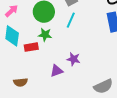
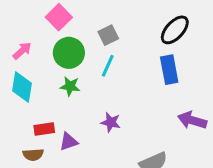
red rectangle: (31, 47) -> (44, 129), moved
purple triangle: (57, 71) -> (69, 142), moved

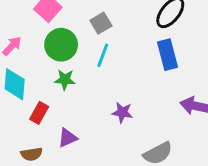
purple star: (111, 122) -> (122, 112), moved
red rectangle: (44, 129) -> (39, 113), moved, turned -48

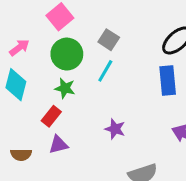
gray square: (101, 23) -> (109, 40), turned -36
red rectangle: (39, 113) -> (51, 116), moved

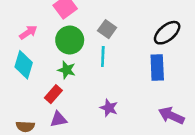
cyan line: (105, 71) -> (103, 56), turned -30

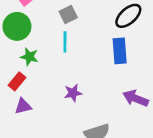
gray square: (107, 29) -> (68, 14), turned 30
green circle: (70, 40) -> (17, 26), moved
purple star: (109, 108) -> (73, 93), turned -30

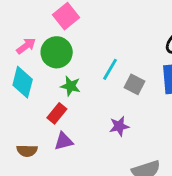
gray square: (68, 14) -> (135, 84), moved, turned -36
cyan line: (65, 42) -> (110, 69), turned 30

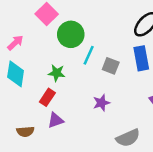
green circle: (57, 52) -> (71, 34), moved

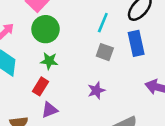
green circle: (71, 34) -> (46, 29), moved
cyan line: (89, 55) -> (103, 23), moved

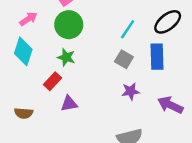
purple star: (96, 90) -> (131, 91), moved
purple triangle: (50, 110) -> (69, 104), moved

